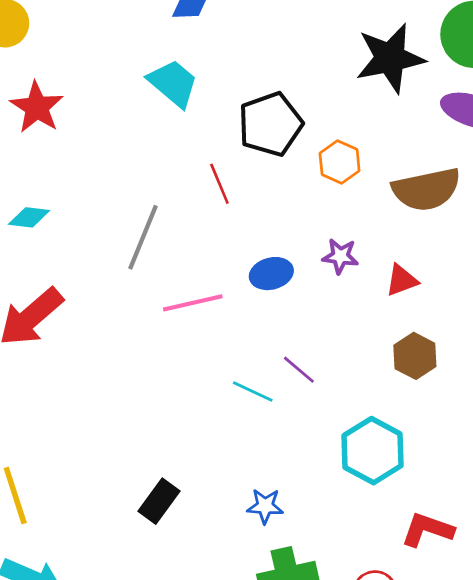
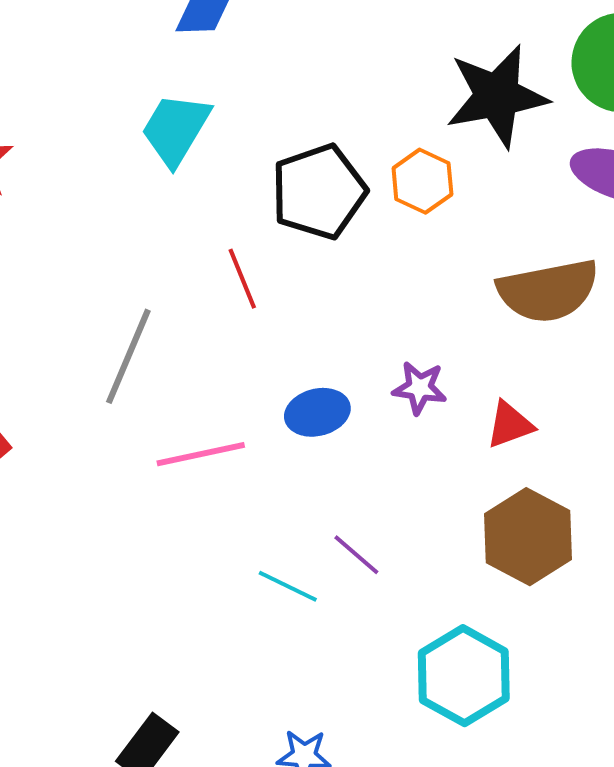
cyan trapezoid: (173, 83) -> (176, 129), turned -100
orange hexagon: (340, 162) -> (422, 181), moved
brown hexagon: (415, 356) -> (528, 537), size x1.4

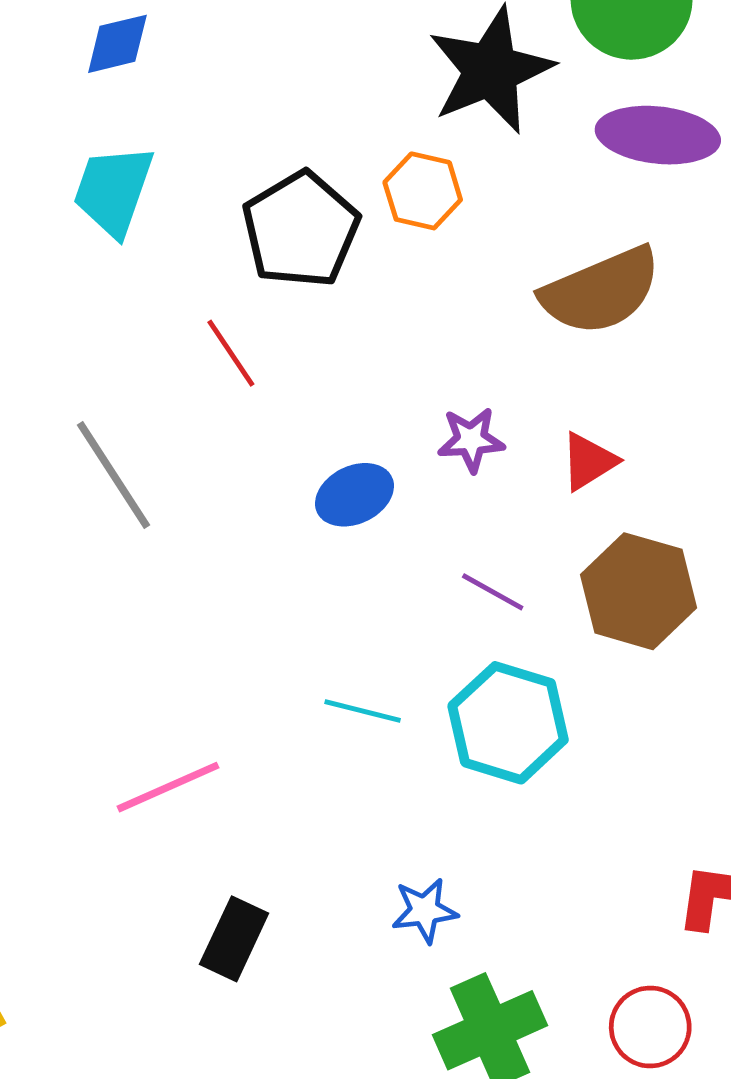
gray line: (128, 356) -> (114, 475), turned -44
pink line: (201, 454) -> (168, 787), moved
purple line: (356, 555) -> (493, 592), moved
cyan hexagon: (464, 676) -> (508, 723), moved

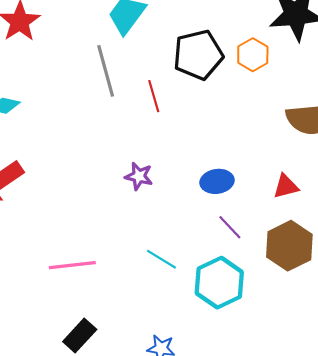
purple star: (471, 440) -> (139, 176), moved
gray line: (114, 475) -> (106, 71), moved
blue ellipse: (354, 495) -> (217, 181), moved

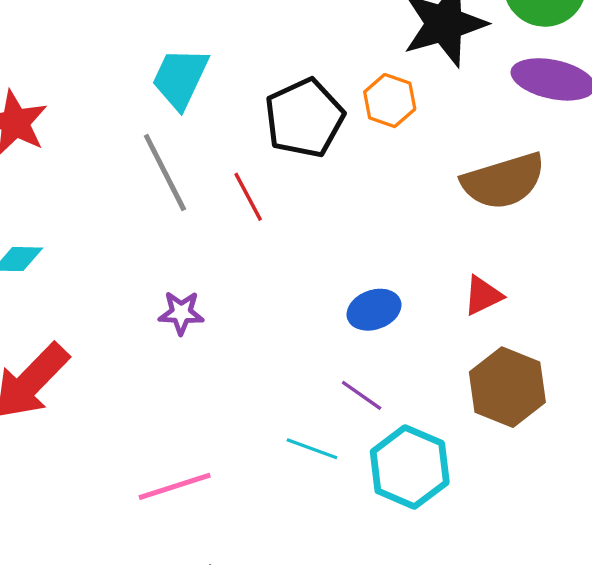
purple star: (139, 176) -> (181, 313), moved
purple line: (230, 227) -> (362, 395), moved

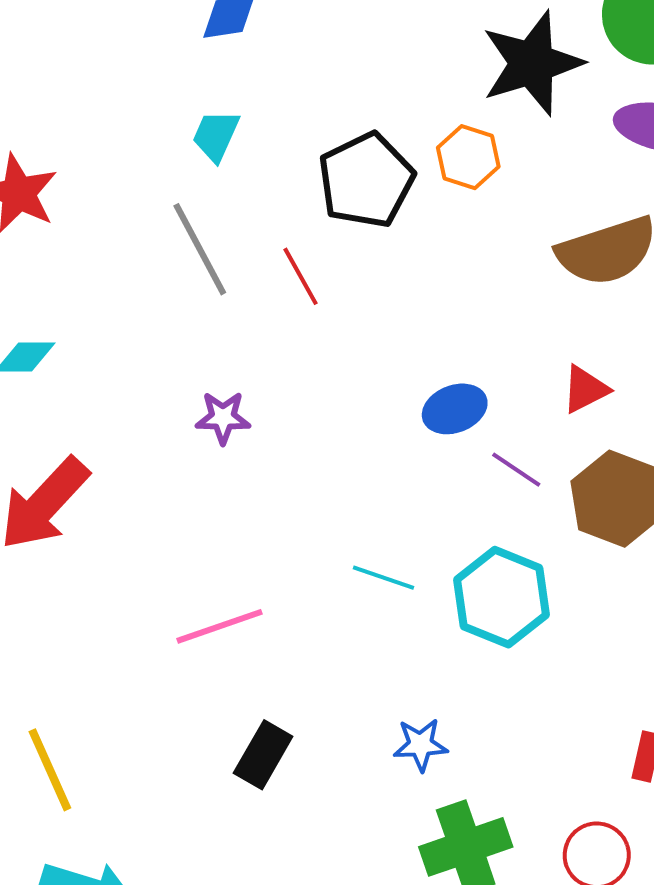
cyan trapezoid: (180, 78) -> (216, 136), size x0.7
purple line: (362, 395) -> (516, 470), moved

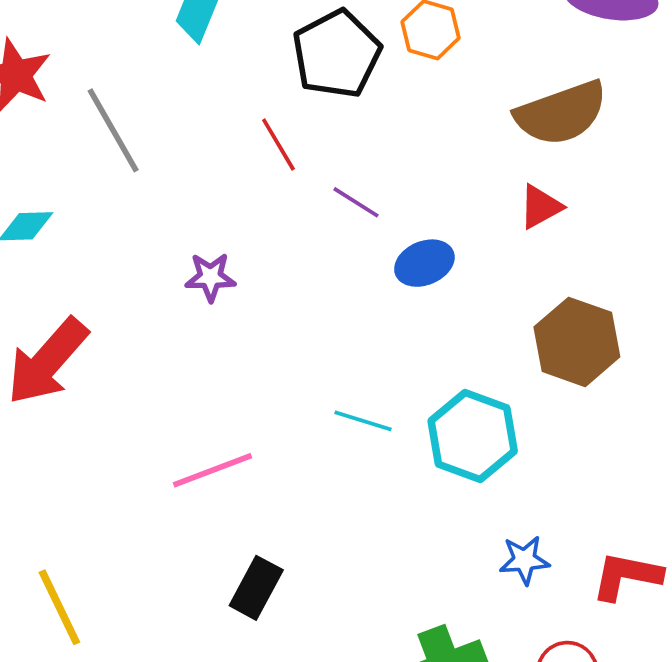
gray line: (200, 249) -> (113, 130), moved
red triangle: (585, 389) -> (541, 207), moved
purple line: (516, 470) -> (356, 202), moved
blue star: (420, 745) -> (524, 560), moved

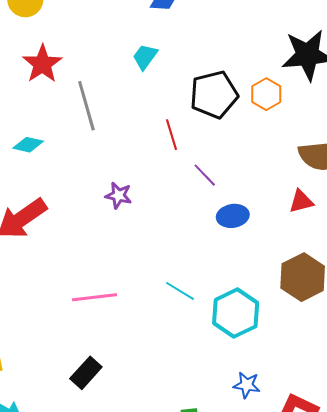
black rectangle: (256, 588) -> (86, 373), moved

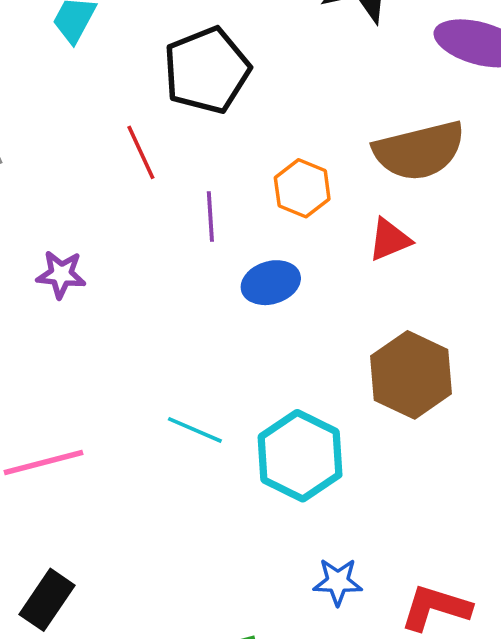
orange hexagon: (266, 94) -> (302, 188), moved
purple line: (205, 175) -> (210, 217), turned 48

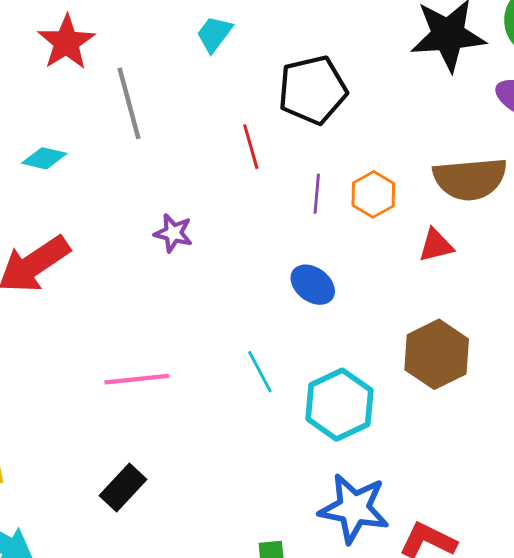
purple line: (210, 217) -> (317, 194), moved
blue ellipse: (271, 283) -> (313, 285), moved, turned 45
cyan line: (195, 430) -> (260, 372), turned 30
blue star: (338, 582) -> (354, 508), size x1.8

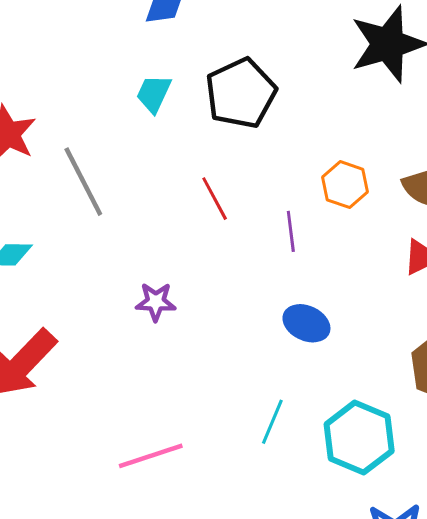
black pentagon: (312, 90) -> (241, 93), moved
orange hexagon: (373, 194) -> (345, 185), moved
cyan line: (260, 372) -> (272, 422), turned 63

